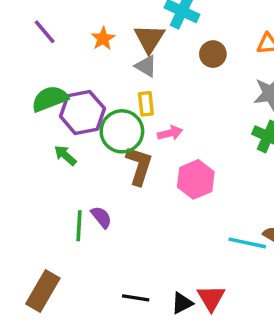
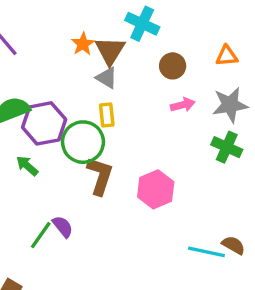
orange star: (103, 39) -> (83, 44), moved
pink arrow: (170, 133) -> (183, 105), moved
green line: (79, 226) -> (41, 235), turned 32

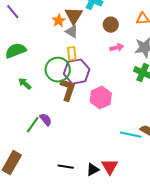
orange star: (83, 44) -> (59, 21), moved
purple hexagon: (44, 123) -> (77, 72), moved

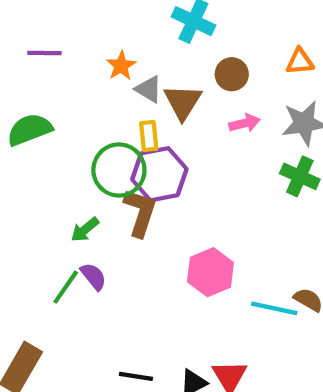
purple line: (13, 12) -> (44, 53), moved, turned -49
brown triangle: (74, 16) -> (183, 102), moved
green arrow: (25, 84) -> (85, 230), moved, turned -80
pink hexagon: (101, 98) -> (210, 272), moved

